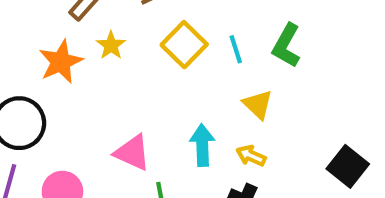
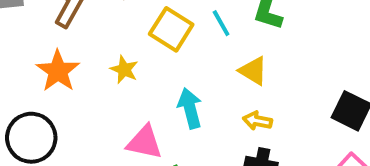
yellow star: (111, 45) -> (124, 69), moved
cyan arrow: (202, 145) -> (190, 108), moved

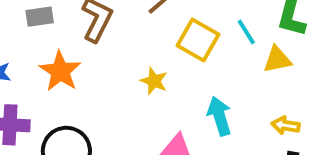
orange star: (58, 71) -> (60, 71), moved
yellow triangle: (253, 71) -> (277, 60), moved, turned -40

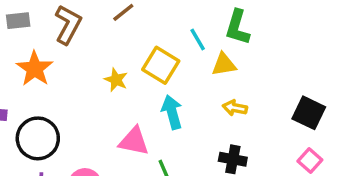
yellow square: (198, 40) -> (161, 65), moved
yellow arrow: (286, 125) -> (235, 108), moved

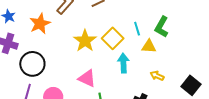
yellow star: (116, 80) -> (85, 41), size x1.6
yellow arrow: (235, 108) -> (157, 76), moved
cyan arrow: (172, 112) -> (123, 63), moved

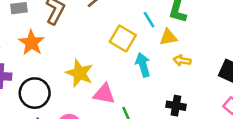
yellow star: (85, 41) -> (79, 73), moved
yellow arrow: (157, 76) -> (182, 60), moved

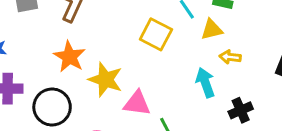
orange star: (31, 43) -> (70, 57), moved
cyan arrow: (143, 65) -> (205, 83), moved
black cross: (176, 106) -> (241, 110), moved, turned -30

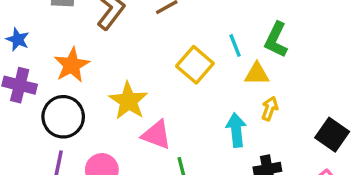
orange star: (70, 57) -> (72, 65), moved
yellow arrow: (230, 57) -> (270, 109), turned 90

